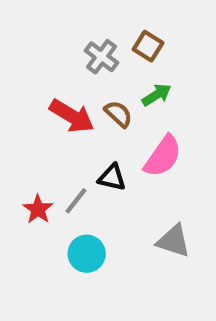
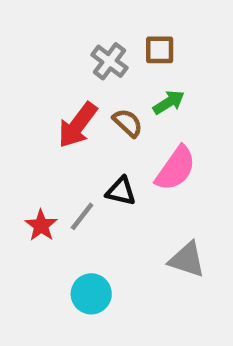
brown square: (148, 46) -> (160, 50), turned -32
red arrow: (72, 116) -> (78, 125), turned 96
cyan circle: (87, 254) -> (91, 294), moved

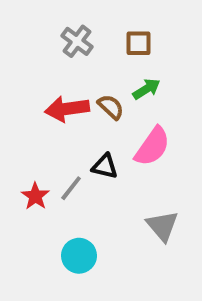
gray cross: (109, 61) -> (77, 41), moved
red arrow: (78, 125) -> (67, 109), turned 45
gray triangle: (187, 260) -> (162, 226), turned 32

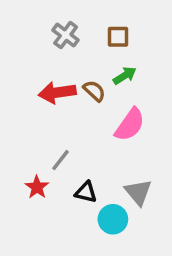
black triangle: (105, 166) -> (86, 192), moved
red star: (35, 196) -> (37, 187), moved
cyan circle: (79, 256) -> (113, 219), moved

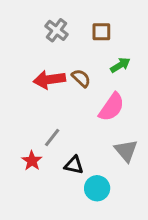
green arrow: (125, 76) -> (120, 65), moved
gray triangle: (138, 192) -> (126, 151), moved

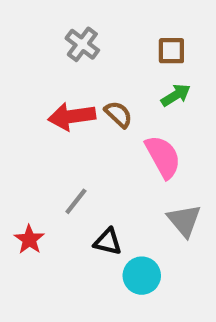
brown square: (101, 32) -> (171, 51), moved
pink semicircle: (112, 107) -> (163, 157), turned -64
red star: (32, 161) -> (29, 240), moved

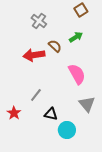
brown square: (171, 51) -> (81, 10), moved, turned -32
green arrow: (176, 95) -> (76, 37), moved
brown semicircle: (118, 114) -> (55, 46), moved

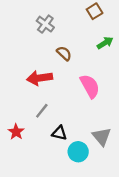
green arrow: (76, 37) -> (105, 43), moved
red arrow: (34, 55) -> (39, 78), moved
gray triangle: (87, 104) -> (102, 137), moved

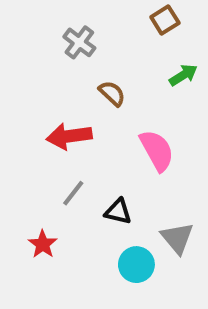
red star: (16, 132) -> (43, 244), moved
black triangle: (59, 133) -> (118, 212), moved

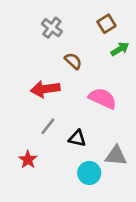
brown square: (165, 20) -> (107, 24), moved
pink semicircle: (157, 150) -> (103, 98), turned -36
gray triangle: (177, 238) -> (116, 156), turned -45

